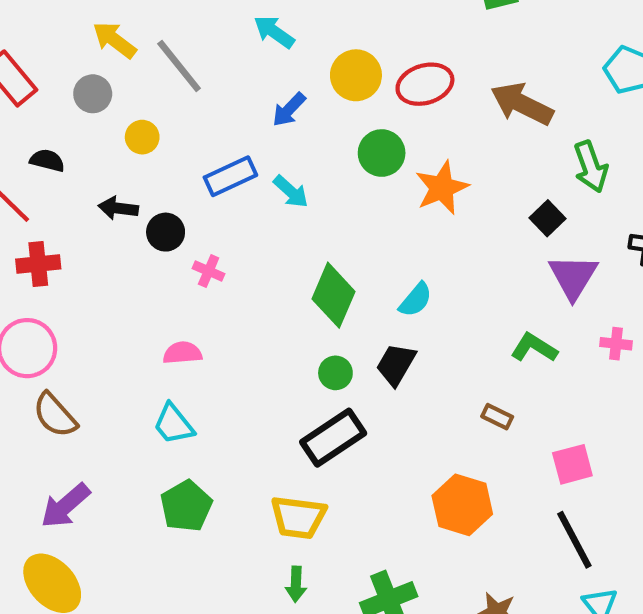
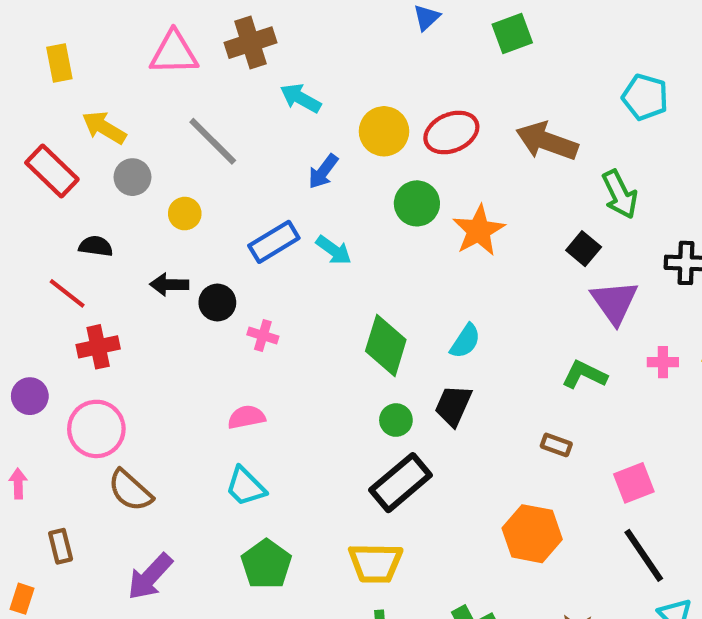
yellow arrow: (114, 40) -> (104, 128), moved

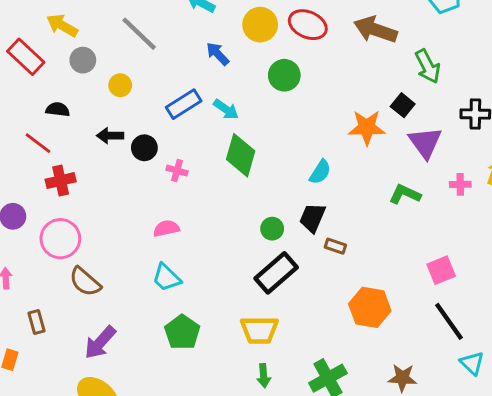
red ellipse: (451, 132) -> (308, 25), turned 48
blue arrow: (323, 171) -> (218, 54), turned 100
orange star: (479, 230) -> (367, 128), moved, turned 30
green diamond: (386, 345) -> (241, 155), moved
brown rectangle: (556, 445) -> (335, 246), moved

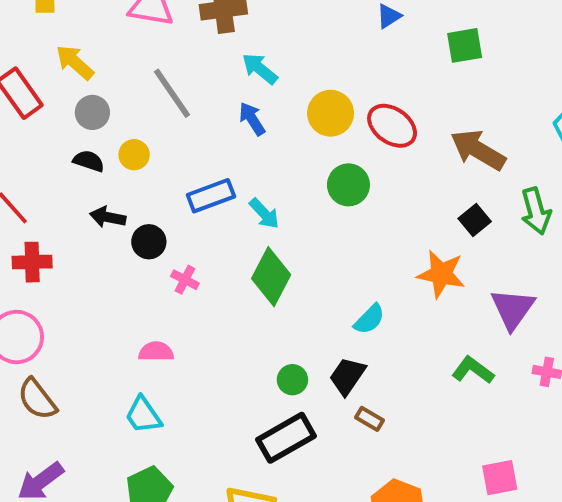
blue arrow: (218, 54) -> (252, 119), moved
black square: (403, 105) -> (475, 220), moved
black semicircle: (58, 109) -> (89, 161), moved

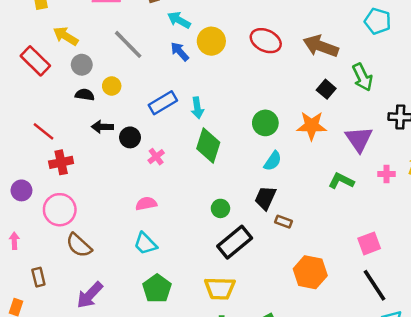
yellow circle: (331, 113) -> (211, 41), moved
green circle: (348, 185) -> (265, 123), moved
cyan arrow: (264, 214) -> (197, 108), turned 45
pink cross: (185, 280) -> (156, 157), turned 35
green circle: (292, 380) -> (220, 208), moved

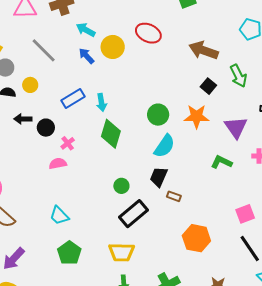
red ellipse: (266, 41) -> (148, 33), moved
cyan semicircle: (273, 161) -> (164, 146), size x1.4
pink semicircle: (146, 204) -> (58, 163), moved

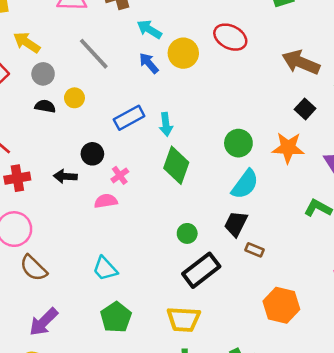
black arrow: (23, 119) -> (65, 176), moved

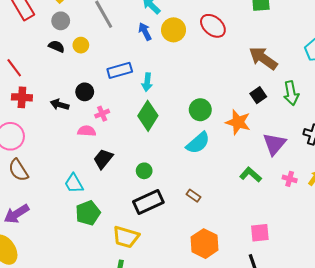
black trapezoid: (236, 224) -> (103, 159), moved
green pentagon: (116, 317) -> (88, 213), moved

